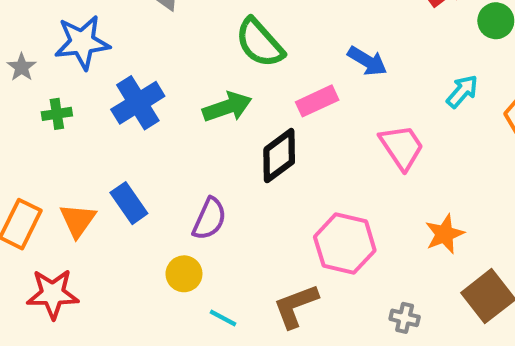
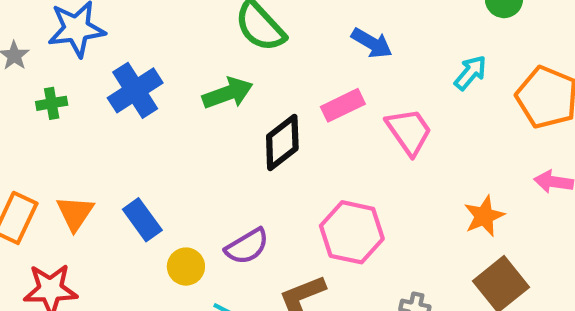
pink rectangle: (317, 101) -> (343, 105), moved
blue rectangle: (129, 203) -> (142, 220), moved
purple semicircle: (209, 219) -> (247, 246), moved, turned 36
orange star: (445, 234) -> (484, 216), moved

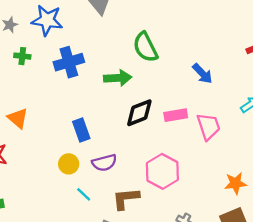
pink rectangle: (343, 105) -> (176, 115), moved
orange triangle: (75, 213) -> (18, 118), turned -40
blue rectangle: (142, 220) -> (81, 130), moved

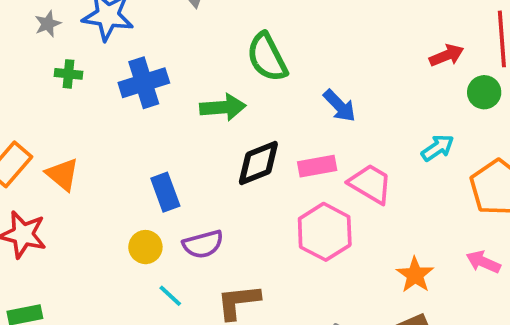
blue arrow: (202, 74) -> (339, 106), moved
pink trapezoid: (209, 126) -> (370, 184), turned -40
pink hexagon: (162, 171) -> (325, 232), moved
orange star: (236, 183) -> (415, 275), turned -30

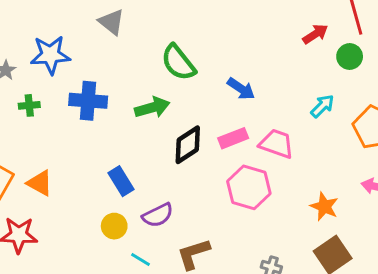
blue cross: (144, 83) -> (88, 101), turned 33

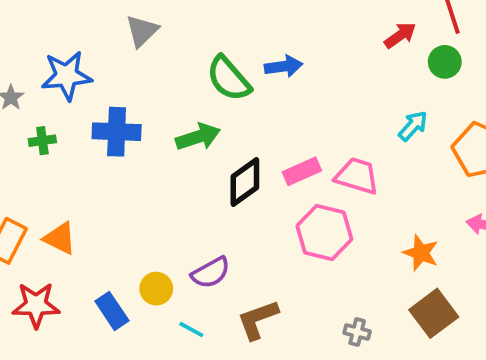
gray triangle: (111, 22) -> (142, 31), turned 40
blue arrow: (241, 89) -> (284, 66), moved, turned -40
blue rectangle: (121, 181) -> (112, 311), moved

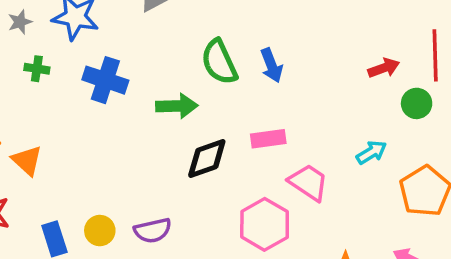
blue arrow: (284, 66) -> (272, 65), turned 60
pink rectangle: (302, 171) -> (268, 139), moved

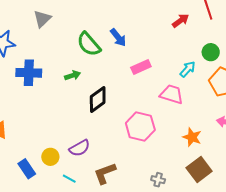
green circle: (417, 103) -> (211, 52), moved
green arrow: (177, 106) -> (72, 75), size x0.7
pink rectangle: (268, 139) -> (141, 67), moved
pink trapezoid: (308, 182) -> (172, 94), moved

